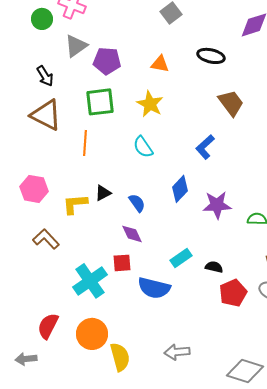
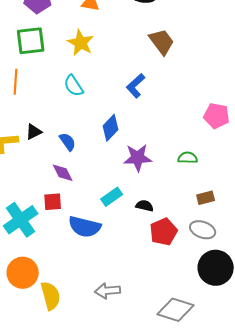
purple star: (217, 205) -> (138, 158), moved

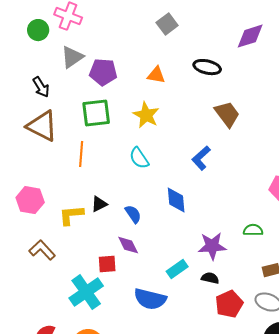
blue diamond: (111, 128) -> (176, 200), turned -48
purple star: (138, 158) -> (212, 246), moved
red square: (53, 202) -> (107, 264), moved

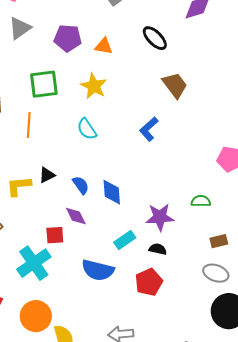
black ellipse: (207, 67) -> (155, 38), turned 32
purple pentagon: (103, 72) -> (68, 38), moved
blue diamond: (176, 200) -> (112, 192), moved
red pentagon: (229, 304) -> (149, 282), moved

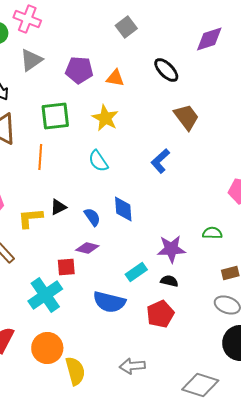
blue diamond: (112, 192) -> (123, 209), moved
purple diamond: (76, 216) -> (87, 248), turned -50

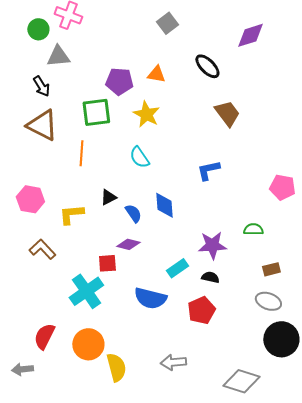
gray triangle: (31, 60) -> (58, 56), moved, turned 30
purple pentagon: (79, 70) -> (119, 81), moved
blue L-shape: (160, 161) -> (208, 170), moved, turned 30
black triangle: (58, 207) -> (108, 197), moved

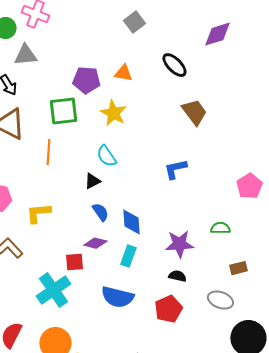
pink pentagon: (282, 187) -> (249, 186), turned 30
black triangle: (108, 197) -> (92, 181), moved
blue diamond: (164, 205) -> (131, 222), moved
cyan rectangle: (177, 268) -> (128, 256), moved, turned -35
gray ellipse: (268, 301) -> (220, 300), moved

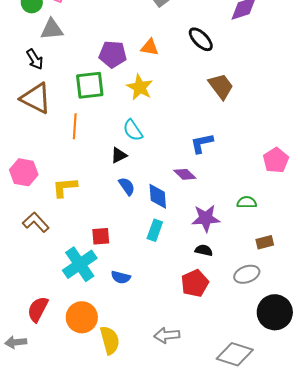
purple diamond: (95, 243) -> (185, 174), moved, turned 30
blue semicircle: (117, 297) -> (121, 277), moved, size x0.6
gray ellipse: (220, 300) -> (247, 274), turned -40

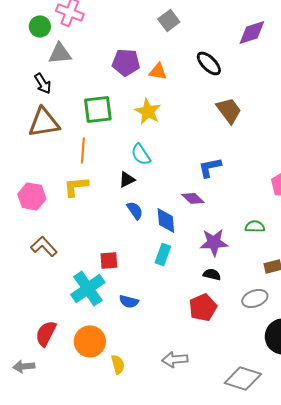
purple pentagon: (113, 54) -> (126, 62), moved
brown triangle: (36, 98) -> (44, 122), turned -36
yellow L-shape: (65, 187) -> (76, 186), moved
yellow semicircle: (110, 340) -> (118, 364), size x0.7

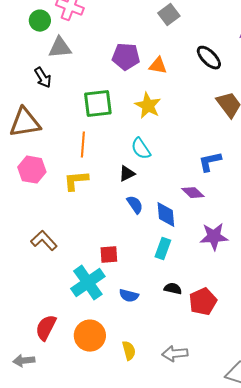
brown triangle: (44, 122) -> (25, 123), moved
pink hexagon: (32, 196) -> (32, 170), moved
black semicircle: (212, 274) -> (173, 289), moved
yellow semicircle: (118, 364) -> (129, 351), moved

